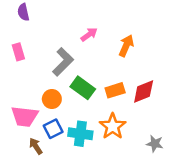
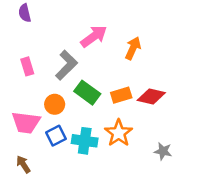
pink arrow: (89, 35) -> (94, 36), size x1.5
pink rectangle: (18, 52) -> (27, 66), moved
red diamond: (144, 92) -> (151, 96), turned 35
brown arrow: (36, 146) -> (23, 164), moved

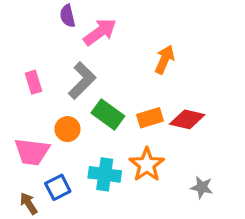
purple semicircle: (25, 13) -> (67, 16), moved
pink arrow: (94, 36) -> (100, 32), moved
blue square: (56, 136) -> (58, 187), moved

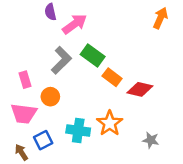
orange arrow: (165, 60) -> (160, 18), moved
pink rectangle: (34, 82) -> (25, 80), moved
green rectangle: (108, 115) -> (93, 56), moved
orange rectangle: (150, 118) -> (112, 77), moved, turned 54

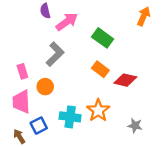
green rectangle: (93, 56) -> (103, 38), moved
pink trapezoid: (24, 114) -> (21, 102), turned 80

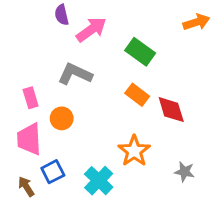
orange arrow: (144, 16) -> (196, 22), turned 48
gray L-shape: (55, 54) -> (75, 74), turned -110
red diamond: (125, 80) -> (171, 110), turned 60
cyan cross: (70, 117) -> (99, 181), moved, turned 36

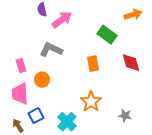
green rectangle: (140, 52) -> (107, 35), moved
orange rectangle: (137, 95) -> (93, 64), turned 42
red diamond: (171, 110) -> (131, 63), moved

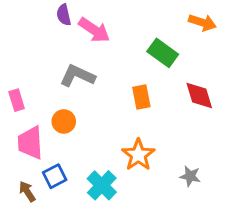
orange arrow: (133, 15) -> (202, 22), turned 36
pink arrow: (62, 20) -> (94, 30), turned 70
pink rectangle: (21, 66) -> (17, 100), moved

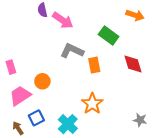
gray L-shape: (77, 76) -> (72, 51), moved
pink trapezoid: (30, 143) -> (20, 96), turned 60
gray star: (190, 176) -> (140, 120), moved

